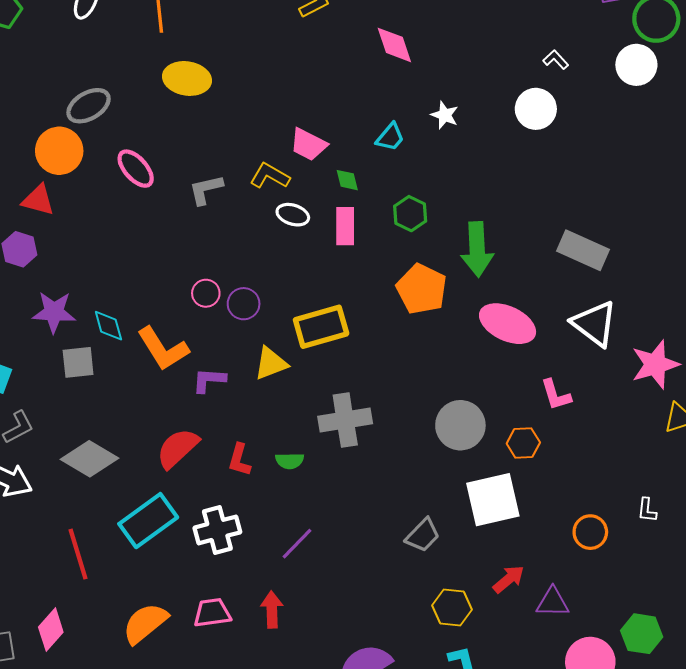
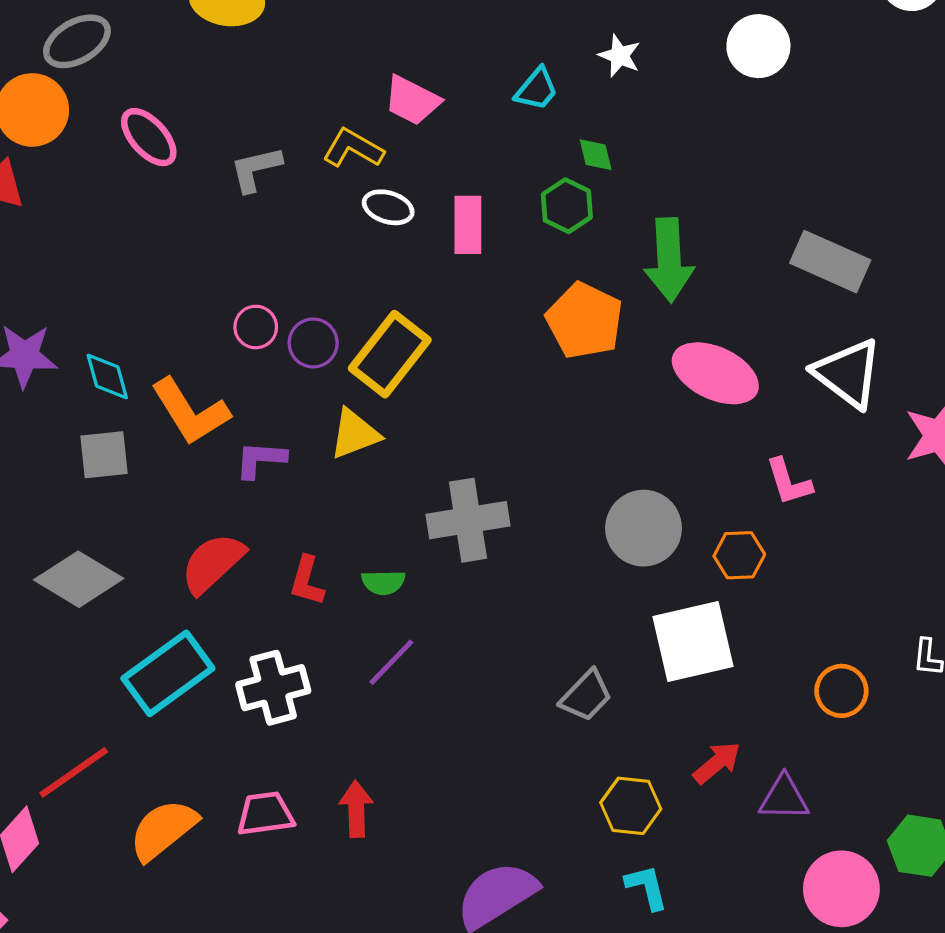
green diamond: (347, 180) -> (596, 155), moved
yellow rectangle: (321, 327) -> (390, 354), moved, turned -36
gray square: (78, 362) -> (104, 455), moved
purple line: (297, 544) -> (391, 662), moved
red line: (78, 554) -> (74, 772), moved, turned 72

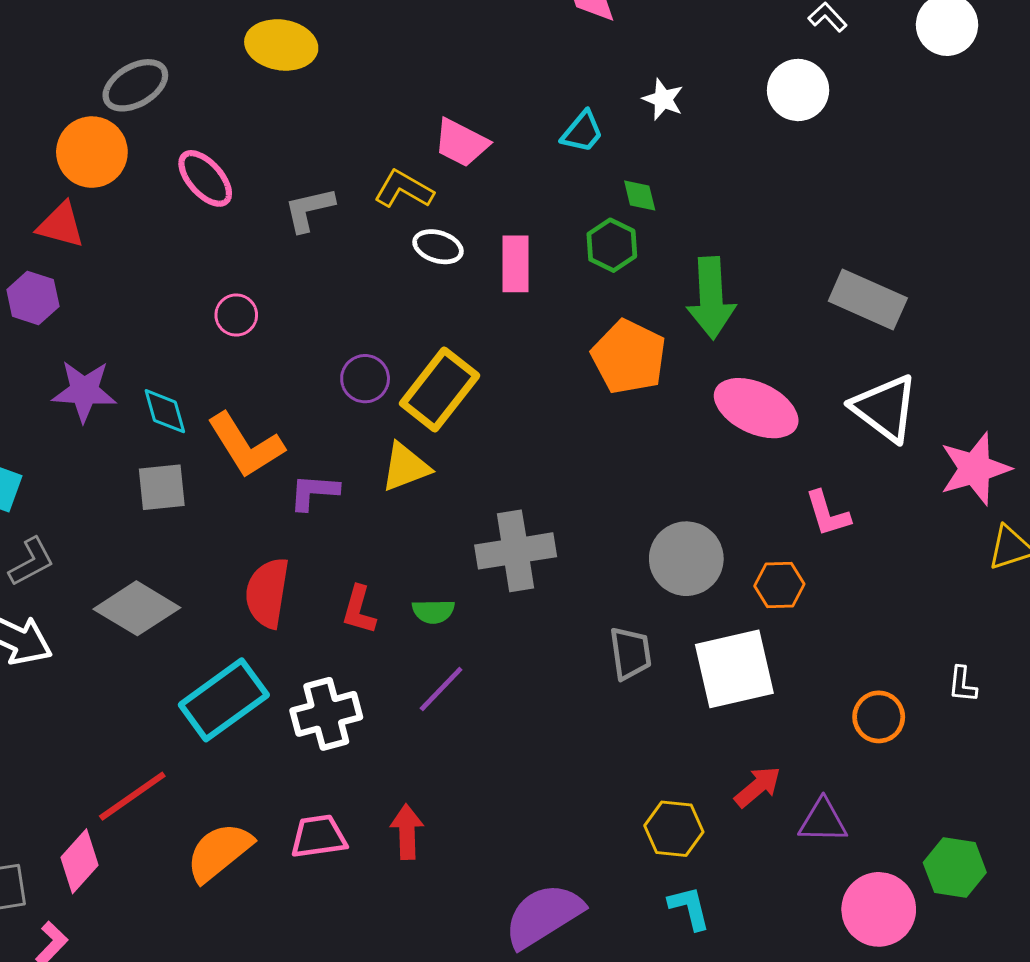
pink circle: (256, 327) -> (236, 315), moved
red semicircle: (213, 563) -> (267, 593), turned -38
gray trapezoid: (586, 696) -> (630, 653), moved, turned -52

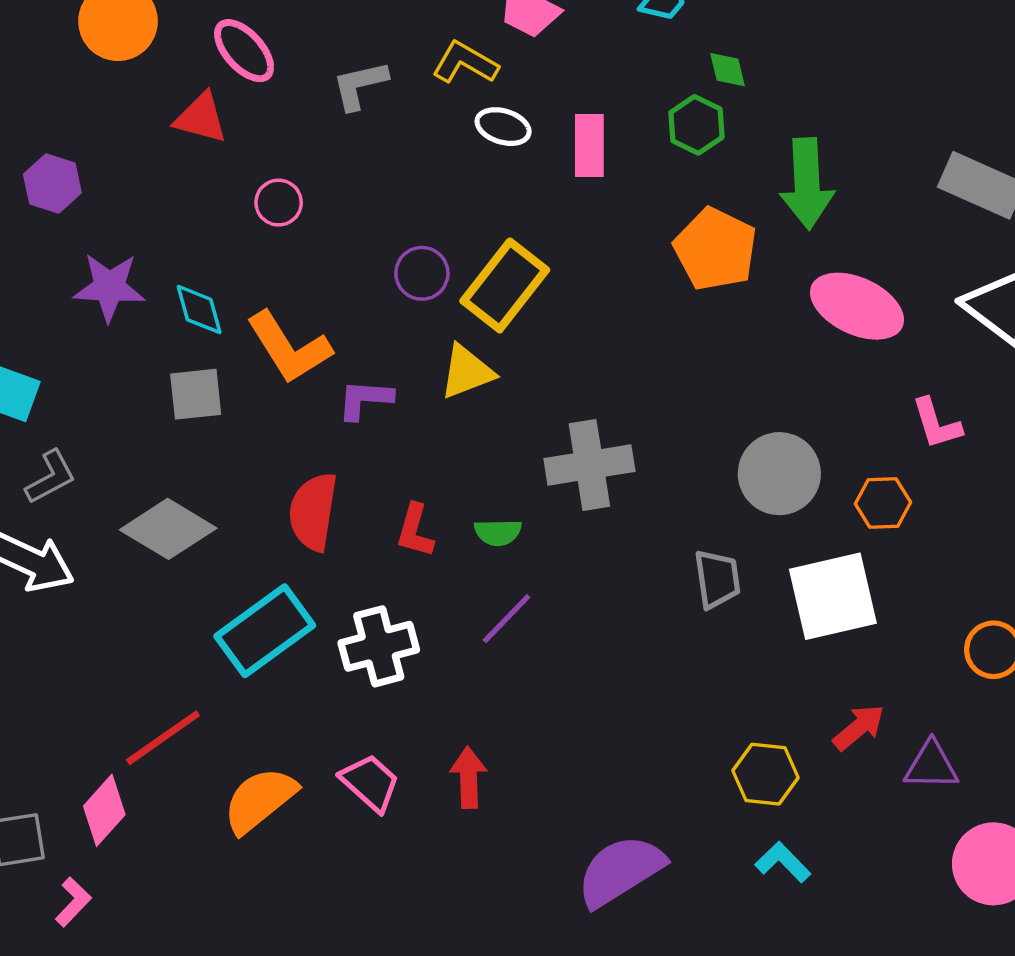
red triangle: (61, 225) -> (201, 118), moved
pink trapezoid: (318, 836) -> (370, 783), turned 50
cyan L-shape: (689, 908) -> (783, 862), turned -30

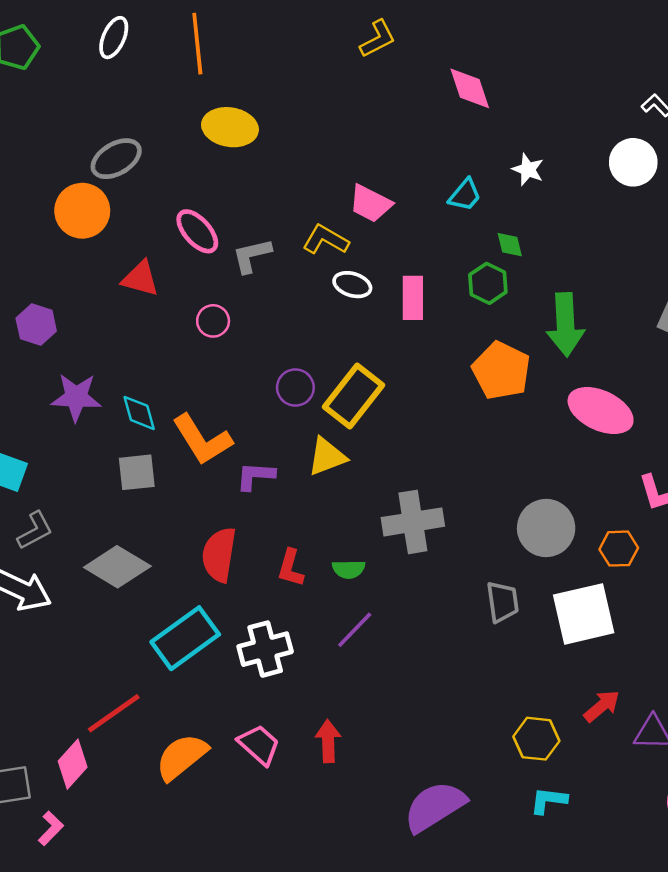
pink ellipse: (244, 51) -> (197, 231), moved
pink circle: (279, 203) -> (213, 321), moved
cyan L-shape: (783, 862) -> (548, 800), turned -39

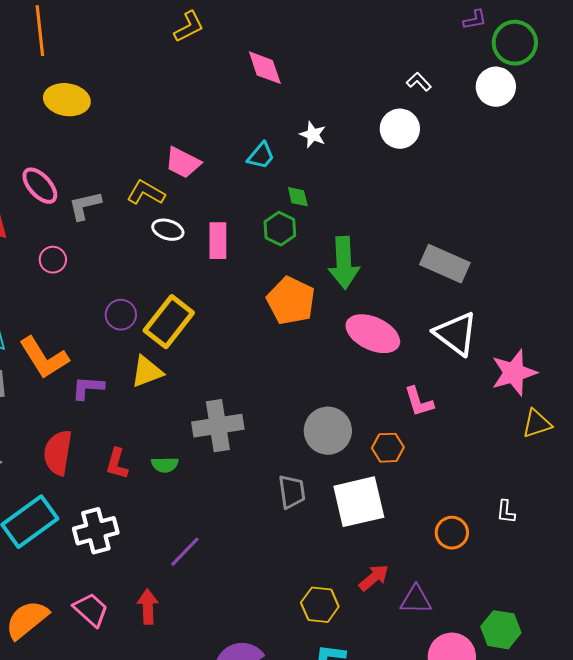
purple line: (355, 630) -> (185, 552), moved

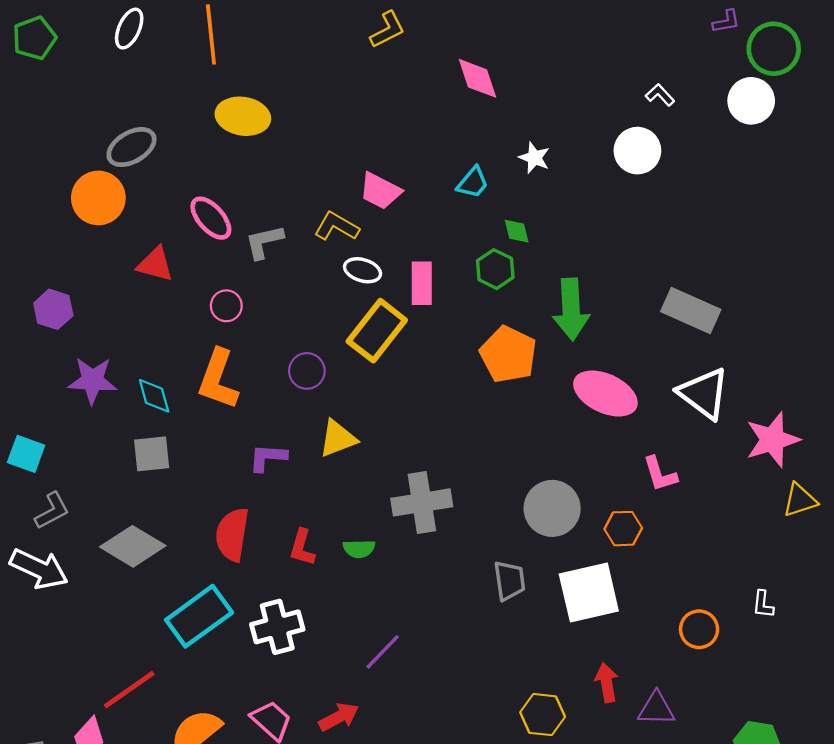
yellow rectangle: (169, 322) -> (377, 331), moved
orange L-shape: (44, 358) -> (218, 379), moved, turned 52
red arrow: (374, 578) -> (607, 683), turned -60
red arrow: (148, 607) -> (339, 717), turned 64

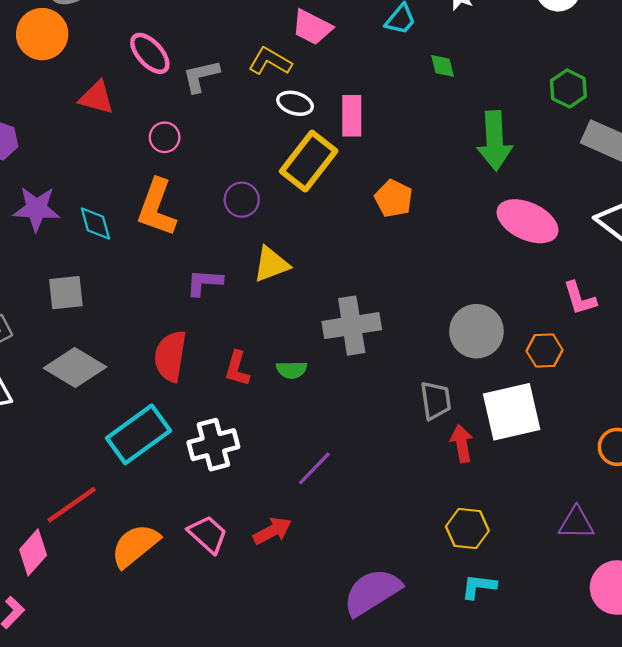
green hexagon: (495, 269) -> (568, 89), moved
orange pentagon: (508, 354) -> (394, 199), moved, size x0.7
gray square: (152, 454) -> (66, 293), moved
red arrow: (607, 683) -> (462, 443), moved

